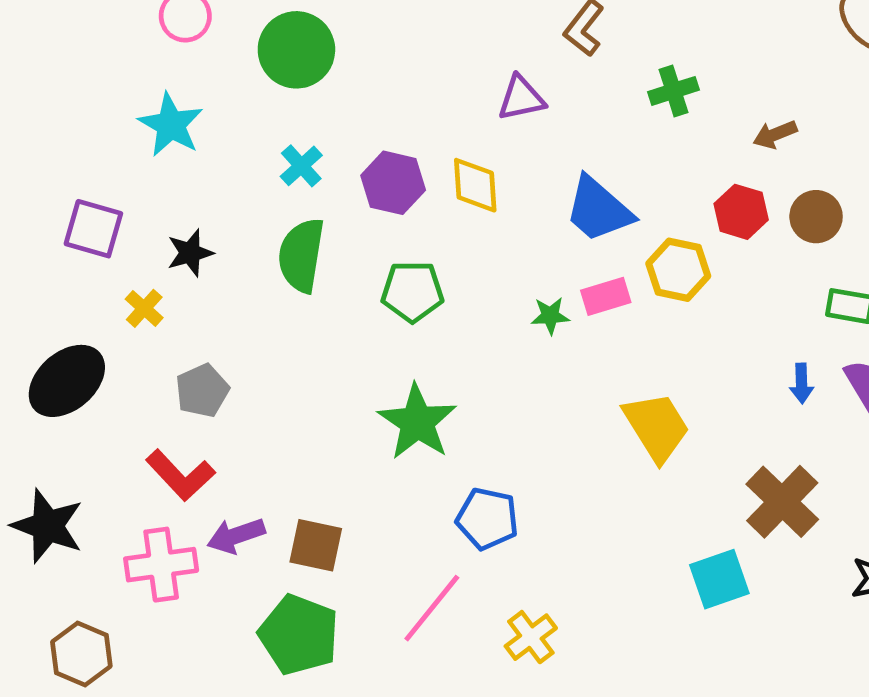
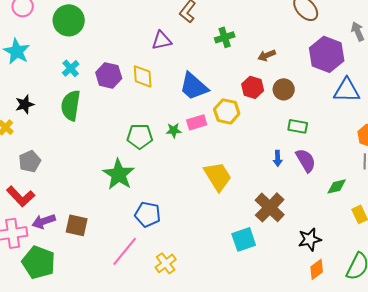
green pentagon: (412, 292) -> (140, 136), moved
green pentagon: (299, 635) -> (39, 262), moved

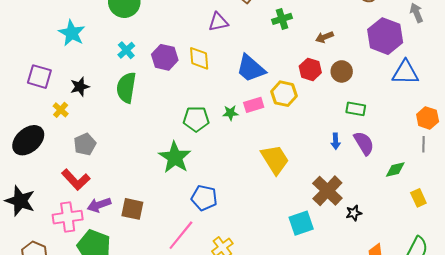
black star: (310, 239) -> (354, 213), moved, size x0.7

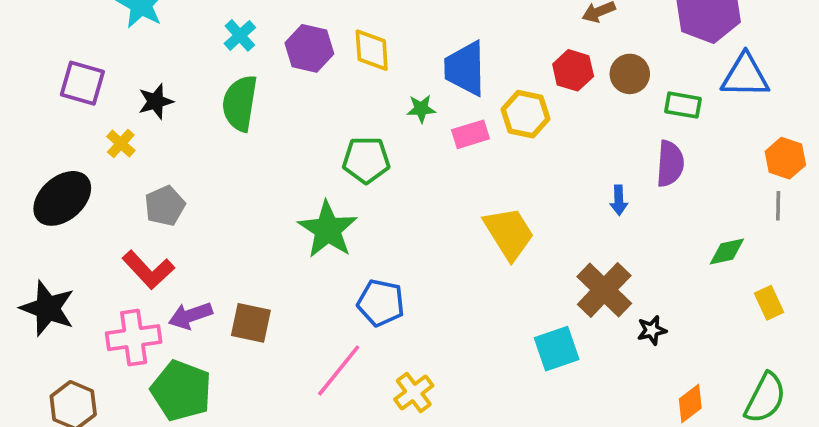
blue trapezoid: (251, 68) -> (465, 68), turned 48
green rectangle: (356, 109) -> (683, 105), moved
green star: (230, 113) -> (421, 109), moved
purple semicircle: (364, 143) -> (670, 164), moved, turned 35

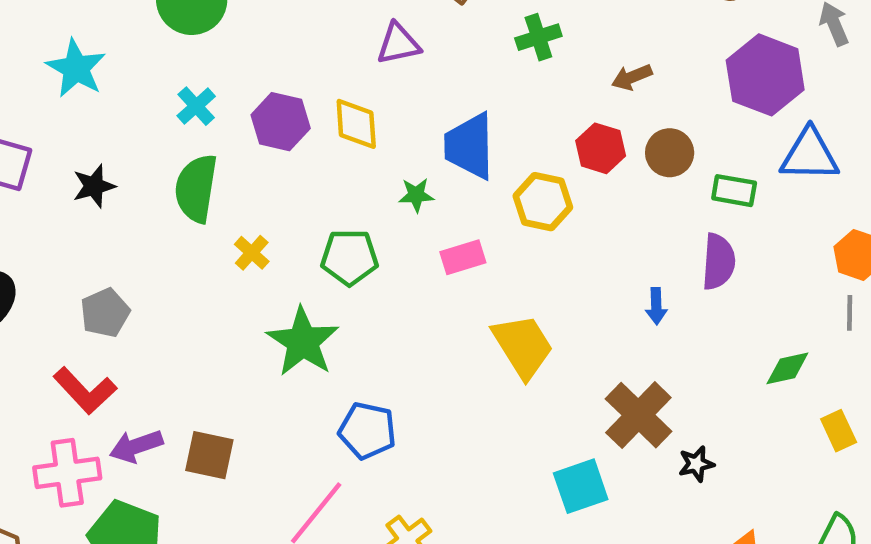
pink rectangle: (471, 134) -> (463, 257), moved
yellow cross: (121, 144) -> (252, 253), moved

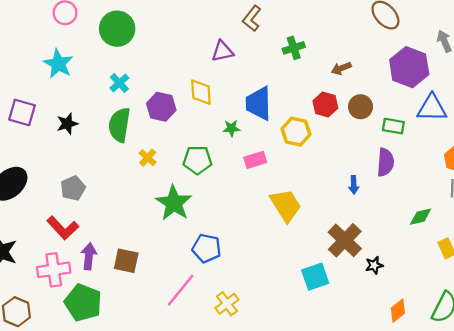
purple hexagon: (281, 122) -> (161, 107), moved
purple arrow: (136, 446) -> (89, 256), turned 115

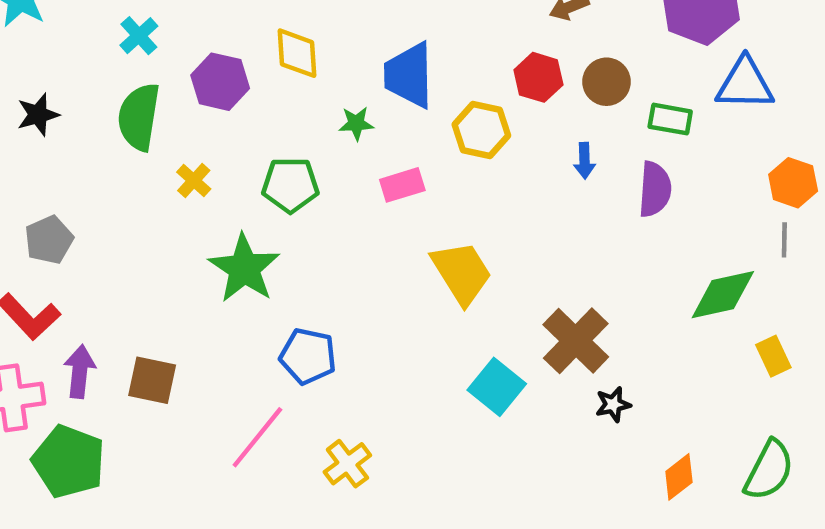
blue arrow: (354, 185) -> (585, 161), moved
green diamond: (421, 217) -> (723, 295), size x1.5
black star: (374, 265) -> (613, 404), moved
cyan square: (315, 277) -> (497, 387), moved, turned -32

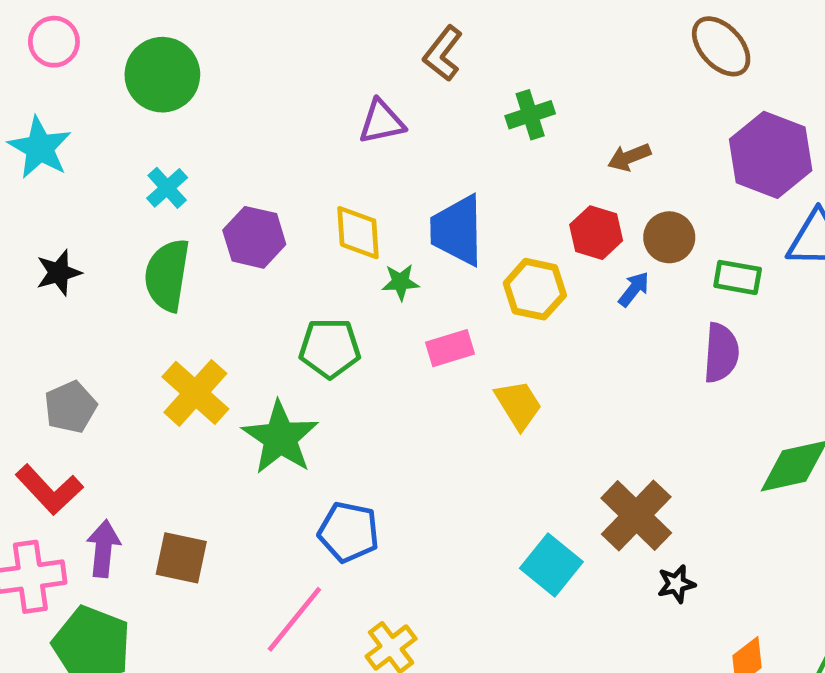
yellow diamond: (297, 53) -> (358, 233), moved
blue arrow: (585, 161) -> (634, 289), moved, turned -140
yellow cross: (194, 181) -> (195, 393), moved, size x1.8
yellow trapezoid: (462, 273) -> (518, 405), moved, size x0.7

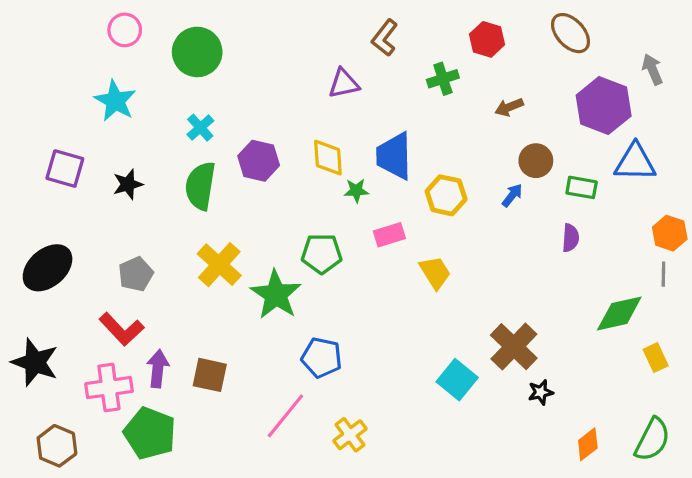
red hexagon: (596, 233) -> (487, 39), moved
green pentagon: (330, 348) -> (322, 254), moved
purple semicircle: (721, 353) -> (571, 238), size x0.7

